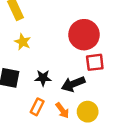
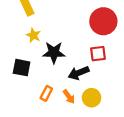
red circle: (84, 35) -> (103, 21), moved
black star: (43, 78) -> (54, 52), moved, size x1.5

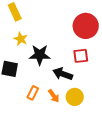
black arrow: (79, 73) -> (63, 74), turned 42

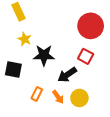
red square: (81, 56) -> (86, 56), turned 35
black arrow: (63, 74) -> (67, 75), turned -54

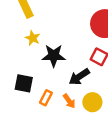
black square: (13, 70) -> (24, 83), moved

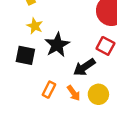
black star: (54, 56) -> (57, 45), turned -30
black square: (24, 83) -> (25, 55), moved

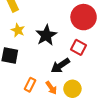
black star: (57, 45) -> (46, 35), moved

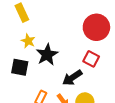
black star: (46, 35) -> (47, 55), moved

